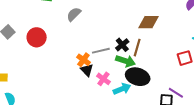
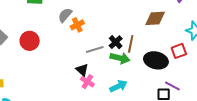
brown diamond: (148, 22) -> (155, 18), moved
orange cross: (83, 60) -> (77, 25), moved, turned 32
black ellipse: (138, 77) -> (156, 60), moved
pink cross: (103, 79) -> (87, 82), moved

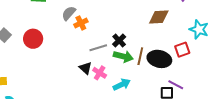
brown line: (131, 44) -> (140, 56), moved
pink cross: (87, 82) -> (100, 73), moved

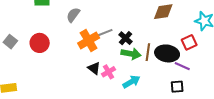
orange cross: (81, 23) -> (89, 40), moved, size x1.5
gray line: (98, 48) -> (104, 33), moved
pink cross: (100, 73) -> (108, 72), turned 32
purple line: (176, 85) -> (182, 66), moved

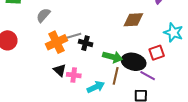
black cross: (125, 38) -> (86, 43), moved, turned -32
brown line: (148, 52) -> (116, 76), moved
green arrow: (131, 54) -> (113, 57), moved
pink cross: (108, 72) -> (74, 75), turned 32

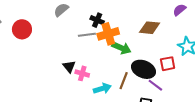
orange cross: (57, 42) -> (108, 34), moved
black cross: (86, 43) -> (97, 20), moved
green arrow: (113, 57) -> (121, 48), moved

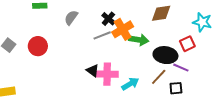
black cross: (97, 20) -> (108, 19), turned 32
pink cross: (82, 73) -> (107, 74), size x1.5
brown line: (124, 81) -> (159, 77), moved, turned 36

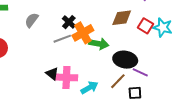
red square: (187, 44) -> (145, 26), moved, turned -35

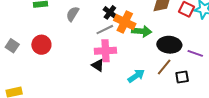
orange cross: (83, 33) -> (125, 22), turned -30
purple line: (140, 72) -> (195, 53), moved
pink cross: (66, 77) -> (105, 51), moved

